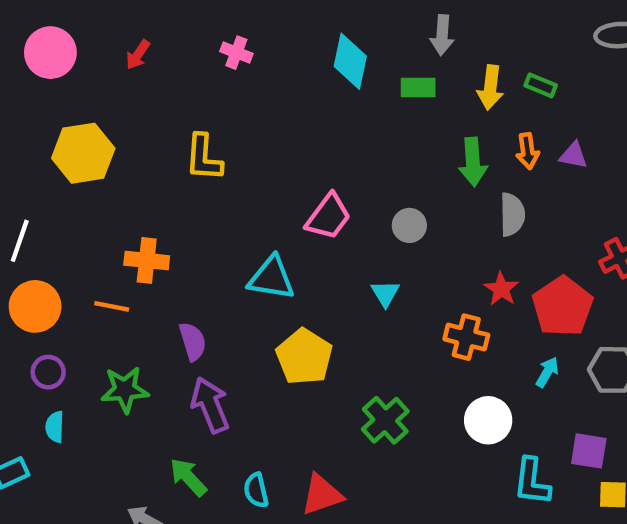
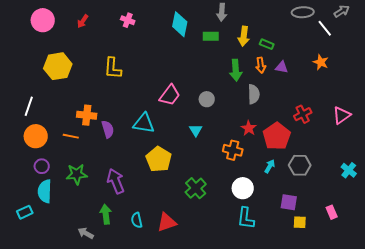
green rectangle: (541, 85) -> (267, 44), moved
purple semicircle: (193, 341) -> (108, 129), moved
cyan semicircle: (55, 427) -> (45, 191), size x1.6
green arrow: (188, 477) -> (106, 214), turned 36
cyan L-shape: (532, 482) -> (246, 218), moved

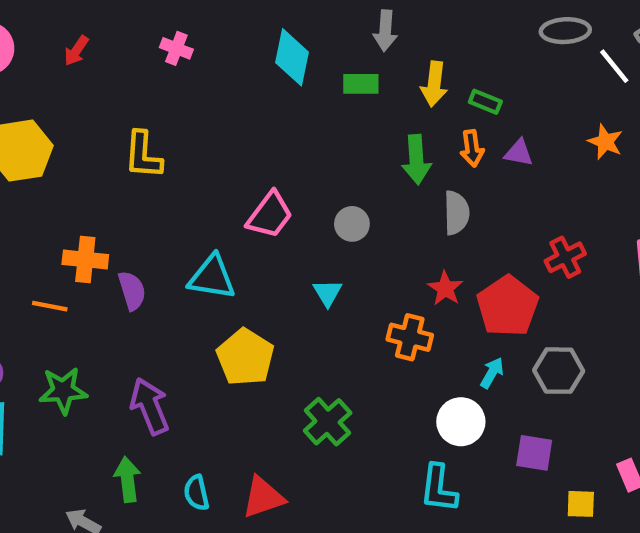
white circle: (243, 188) -> (461, 422), moved
yellow square: (300, 222) -> (581, 504), moved

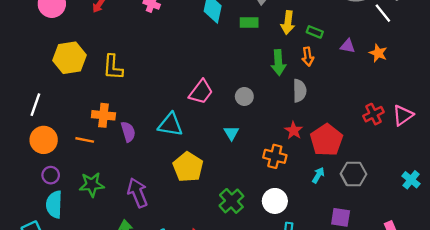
purple triangle: (519, 153) -> (348, 46), moved
yellow L-shape: (143, 155) -> (113, 67), moved
red cross: (565, 257) -> (373, 114), moved
white circle: (461, 422) -> (275, 201), moved

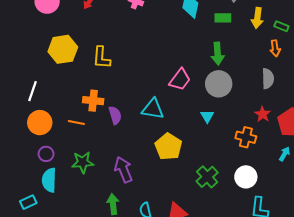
green arrow: (278, 62) -> (218, 53), moved
gray circle: (244, 96) -> (219, 84), size x1.6

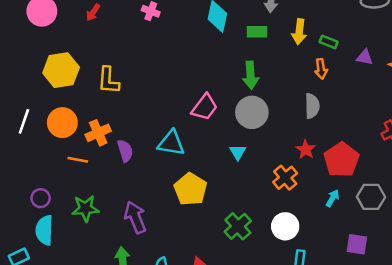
orange cross: (93, 101) -> (98, 133), turned -30
orange circle: (40, 123) -> (62, 123), moved
orange cross: (246, 137) -> (285, 178), turned 36

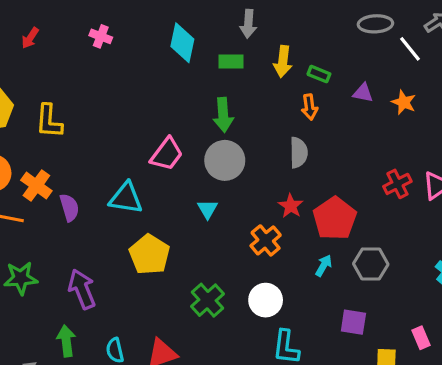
orange cross: (98, 133) -> (36, 185), turned -30

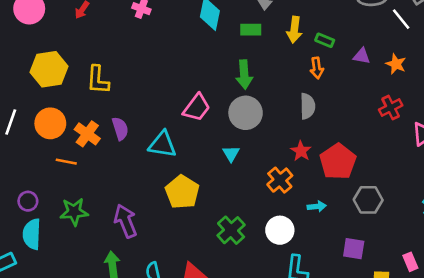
red cross: (397, 184) -> (391, 108), moved
purple semicircle: (69, 207) -> (120, 129), moved
cyan arrow: (324, 266) -> (317, 206), moved, turned 54

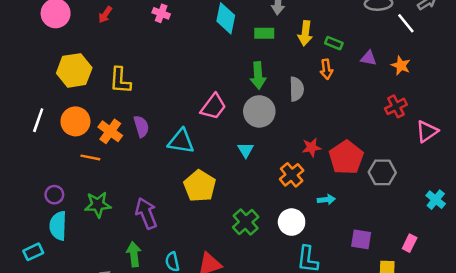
gray semicircle: (308, 106) -> (297, 89), moved
red star: (301, 151) -> (311, 147), turned 30
gray hexagon: (368, 200) -> (382, 172), moved
pink rectangle: (410, 262) -> (410, 243), moved, turned 49

